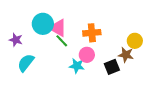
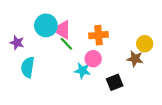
cyan semicircle: (26, 63) -> (28, 67), turned -30
black square: (112, 67) -> (115, 82), moved

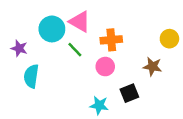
pink triangle: (62, 30) -> (80, 22), moved
yellow circle: (145, 44) -> (169, 39), moved
cyan star: (82, 71) -> (99, 105), moved

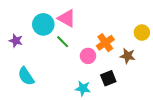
orange cross: (111, 40) -> (105, 43), moved, turned -30
cyan semicircle: (31, 76) -> (26, 76), moved, turned -42

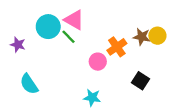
green line: (63, 42) -> (68, 37), moved
brown star: (128, 56) -> (142, 37), moved
black square: (108, 78) -> (141, 81), moved, turned -35

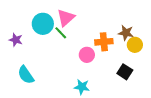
pink triangle: (74, 20) -> (66, 18), turned 48
yellow circle: (157, 36) -> (135, 45), moved
orange cross: (117, 47) -> (104, 42), turned 30

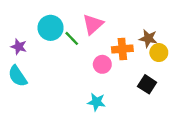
pink triangle: (66, 18) -> (93, 24), moved
cyan semicircle: (26, 75) -> (18, 76), moved

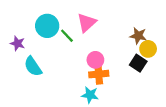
orange cross: (122, 49) -> (99, 74), moved
cyan semicircle: (18, 76) -> (33, 66), moved
black square: (147, 84) -> (138, 63), moved

